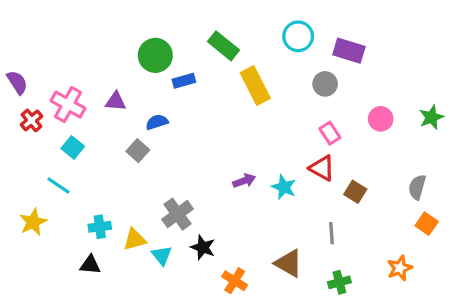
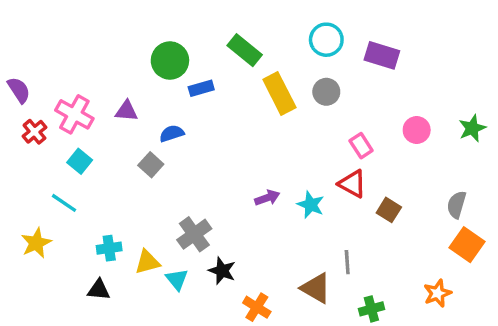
gray circle: (325, 84) -> (326, 92), moved
orange square: (427, 224) -> (467, 245), size x1.4
gray line: (331, 233) -> (347, 262), moved

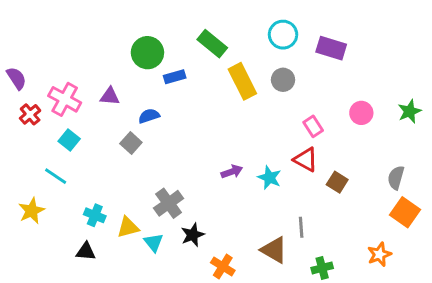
cyan cross: (109, 248) -> (95, 215), turned 30
black star: (222, 271) -> (193, 235), turned 30

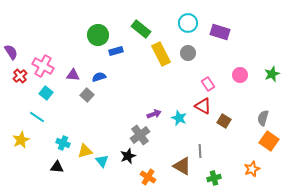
purple triangle: (110, 96) -> (73, 75), moved
gray cross: (169, 203) -> (140, 135), moved

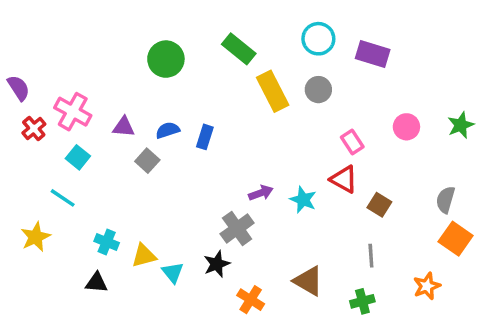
blue rectangle: (116, 51) -> (205, 137), moved, turned -56
gray line: (200, 151) -> (371, 256), moved

